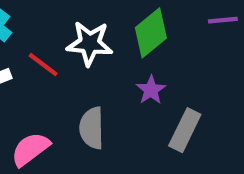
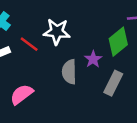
green diamond: (151, 33) -> (118, 42), moved
gray semicircle: (92, 128) -> (69, 72), moved

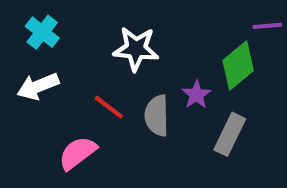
red line: (29, 44) -> (109, 107), moved

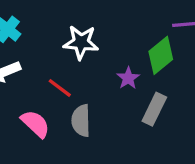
gray semicircle: (157, 116) -> (81, 121), moved
pink semicircle: (78, 153) -> (35, 124), turned 80

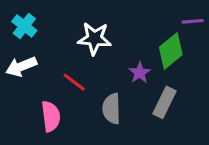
gray semicircle: (81, 121) -> (112, 109), moved
pink semicircle: (35, 124) -> (51, 116), turned 40

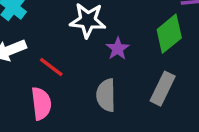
purple star: (140, 73) -> (118, 49), moved
red line: (74, 82) -> (51, 67), moved

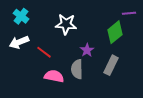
purple star: (118, 49) -> (87, 50), moved
pink semicircle: (41, 104) -> (54, 76), moved, turned -72

